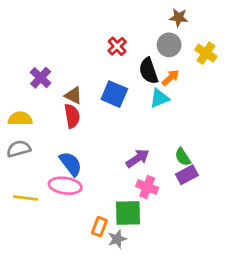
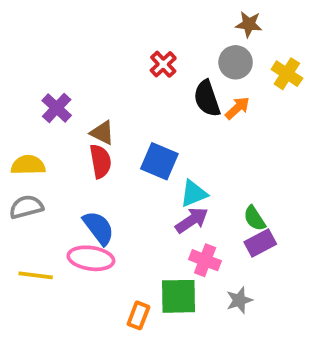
blue square: (114, 94) -> (159, 161), moved
cyan triangle: (159, 98) -> (194, 194), moved
gray star: (117, 239) -> (239, 300), moved

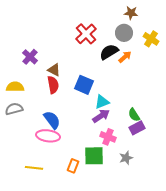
red cross: (163, 64) -> (86, 34), size x1.5
black semicircle: (207, 98) -> (109, 52), turned 78
yellow line: (36, 275) -> (34, 168), moved

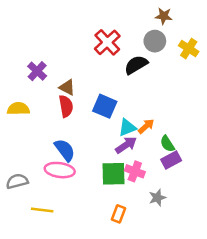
orange arrow: (125, 57) -> (146, 126), moved
gray semicircle: (14, 109) -> (17, 181), moved
green square: (94, 156) -> (114, 174), moved
orange rectangle: (73, 166) -> (119, 214), moved

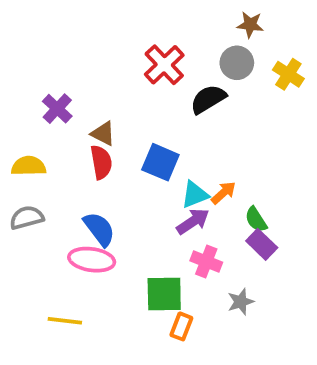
purple rectangle: (171, 160) -> (262, 244), turned 72
green square: (114, 174) -> (164, 294), moved
gray semicircle: (17, 181) -> (27, 218), moved

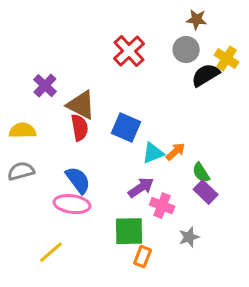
black semicircle: (208, 99) -> (206, 75), moved
brown triangle: (103, 134) -> (81, 105), size x1.5
purple arrow: (193, 221) -> (141, 188), moved
yellow line: (65, 321) -> (51, 252), turned -48

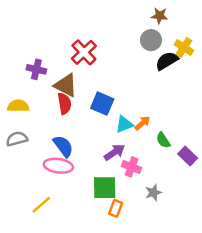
red cross: (129, 51) -> (84, 52), moved
purple cross: (45, 86) -> (36, 69), turned -30
purple rectangle: (206, 192) -> (188, 156), moved

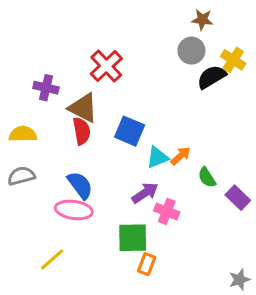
gray star: (153, 193) -> (239, 280), moved

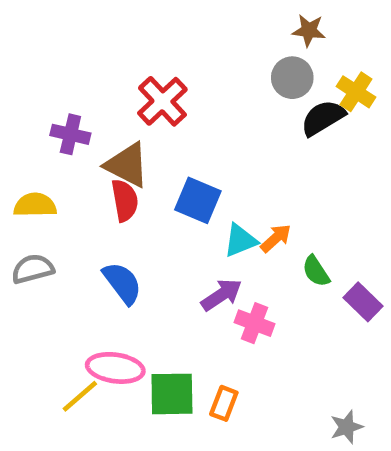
pink ellipse: (74, 210) -> (115, 368), moved
green square: (133, 238) -> (172, 394), moved
gray star: (239, 280) -> (347, 427), moved

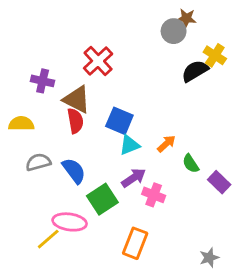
gray circle: (292, 78) -> (174, 31), moved
cyan triangle: (240, 241) -> (129, 145), moved
gray semicircle: (33, 269) -> (38, 162), moved
green square: (172, 394) -> (102, 199), moved, turned -32
orange rectangle: (224, 403) -> (135, 243), size x1.5

